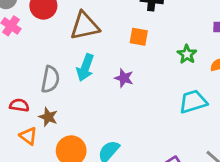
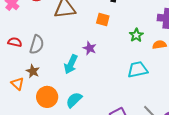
cyan arrow: (85, 68) -> (71, 64), moved
red semicircle: (19, 105) -> (15, 42), moved

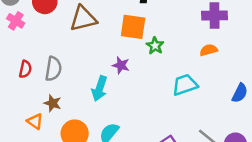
orange square: (103, 19) -> (133, 27), size x1.5
green star: (136, 35) -> (155, 46), moved
red semicircle: (15, 42) -> (25, 69), turned 96

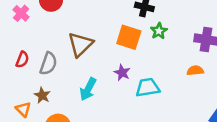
brown triangle: (83, 19) -> (80, 44), moved, turned -40
green star: (155, 46) -> (159, 31), moved
purple star: (121, 65) -> (122, 73), moved
cyan trapezoid: (185, 85) -> (148, 87), moved

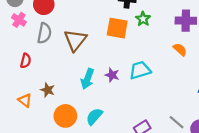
gray semicircle: (48, 64) -> (44, 33), moved
orange semicircle: (195, 71) -> (180, 49), turned 56
purple star: (122, 73) -> (112, 75), moved
orange triangle: (23, 109) -> (25, 100), moved

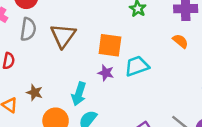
orange square: (117, 28) -> (110, 45), moved
cyan arrow: (87, 79) -> (79, 94), moved

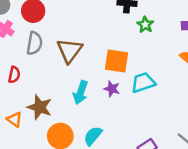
brown star: (35, 93) -> (40, 107), size x1.5
cyan arrow: (79, 94) -> (81, 93), moved

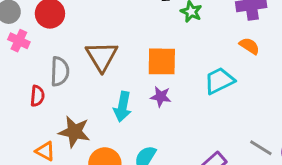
gray semicircle: (34, 43) -> (60, 71), moved
cyan trapezoid: (143, 83) -> (219, 81), moved

